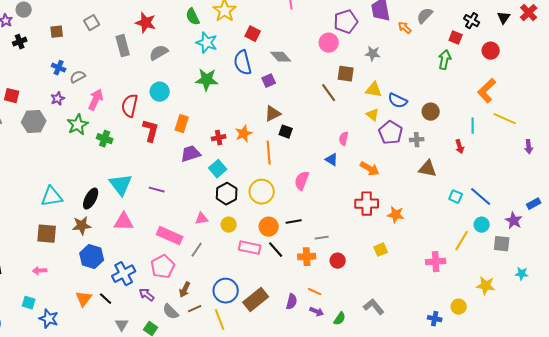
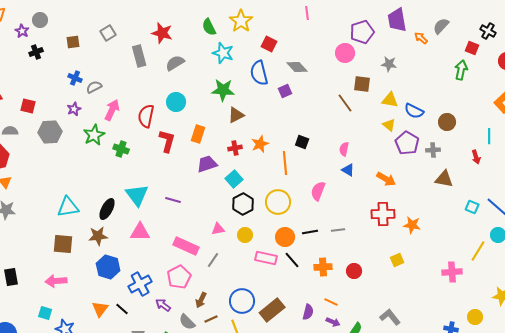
brown triangle: (273, 114) -> (236, 115), moved
pink semicircle: (344, 139) -> (344, 149), moved
gray line: (322, 238) -> (338, 230), moved
pink arrow: (40, 271) -> (56, 281), size x1.5

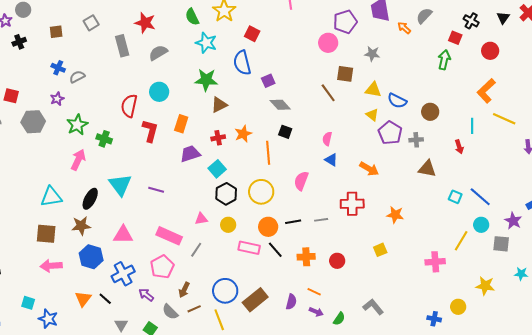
gray diamond: (297, 67) -> (280, 105), moved
pink arrow: (112, 110) -> (78, 160), moved
red cross: (383, 214) -> (352, 204), moved
pink triangle: (140, 232) -> (123, 235), moved
pink arrow: (56, 281) -> (51, 266), moved

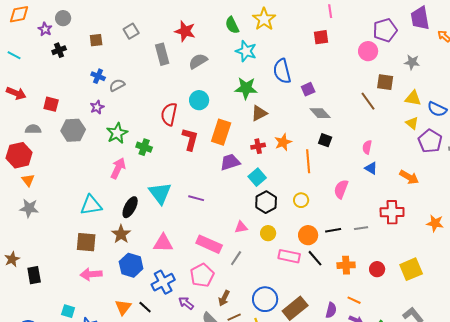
red square: (252, 34) -> (321, 37), moved, turned -35
orange rectangle: (181, 124) -> (221, 132), size x1.4
yellow circle: (261, 192) -> (301, 200), size x0.6
brown star: (81, 226) -> (121, 234), turned -30
yellow square: (380, 250) -> (411, 269), moved, size x1.6

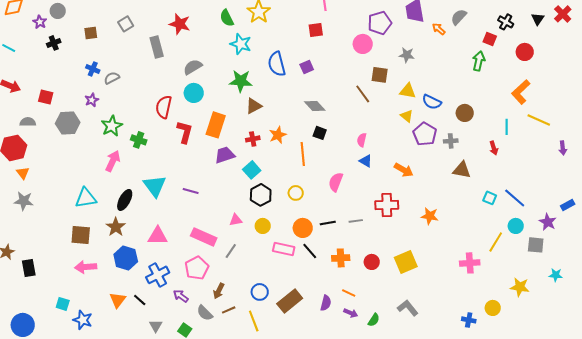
gray semicircle: (198, 61) -> (193, 67), moved
purple square: (308, 89) -> (307, 67), moved
blue circle: (265, 299) -> (260, 292), size x0.7

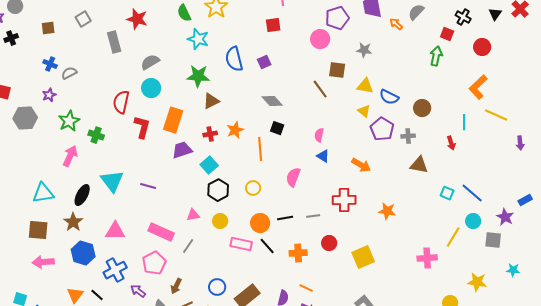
red circle: (372, 262) -> (329, 243), moved

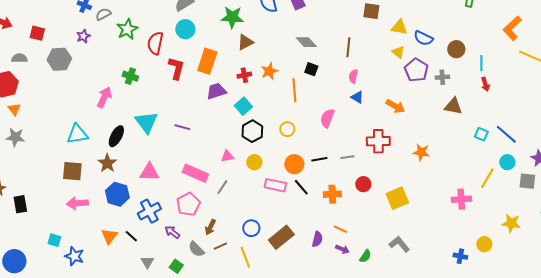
brown line: (320, 89) -> (348, 47), moved, turned 42
green star: (69, 121) -> (127, 29), moved
cyan line: (464, 122) -> (481, 63), moved

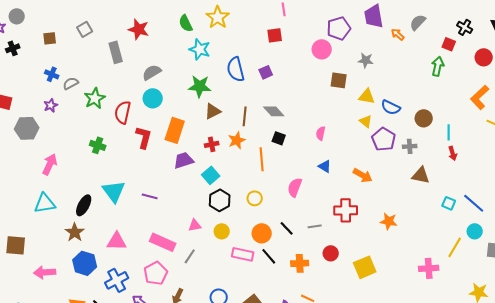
brown line: (348, 47) -> (245, 116), moved
pink semicircle: (353, 76) -> (321, 133), moved
pink arrow: (104, 97) -> (50, 164), moved
black line: (319, 159) -> (287, 228), turned 56
brown square: (72, 171) -> (16, 245), moved

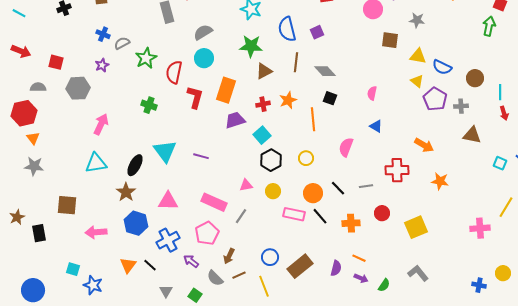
brown line: (245, 116) -> (296, 62), moved
orange arrow: (363, 175) -> (424, 145), moved

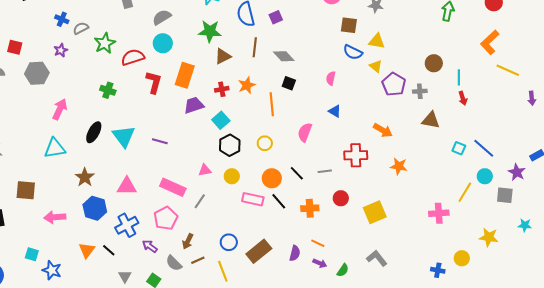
blue semicircle: (442, 67) -> (353, 52), moved
red semicircle: (174, 72) -> (133, 57), turned 60
black ellipse: (135, 165) -> (94, 132), moved

